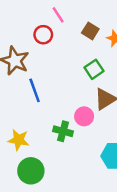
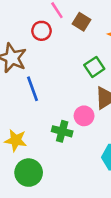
brown square: (90, 31) -> (81, 22), moved

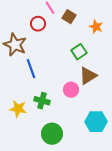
green cross: (62, 131) -> (42, 101), moved
green circle: (29, 173) -> (52, 134), moved

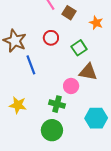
red circle: (38, 24) -> (51, 38), moved
brown triangle: (88, 76) -> (88, 72), turned 42
green cross: (42, 101) -> (57, 104), moved

